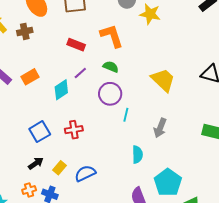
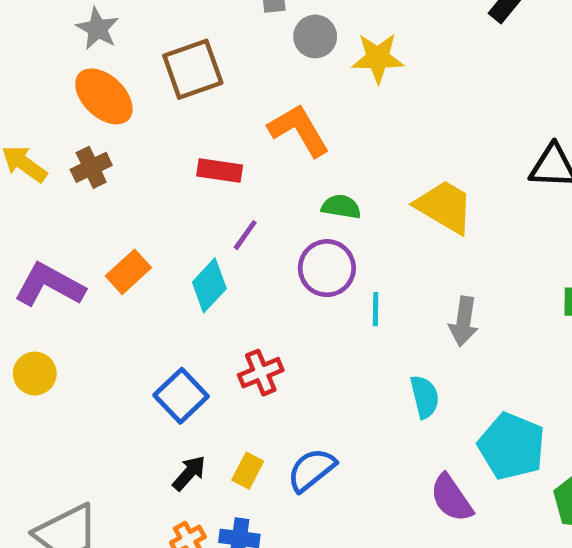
green semicircle: (111, 67) -> (341, 207), moved

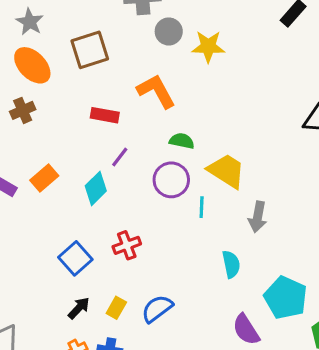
yellow trapezoid: (444, 207) -> (226, 171), moved

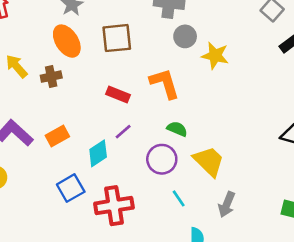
cyan line: (202, 207) -> (179, 198), moved, turned -48
red cross: (127, 245) -> (114, 206), size x1.6
blue square: (75, 258) -> (71, 188), moved

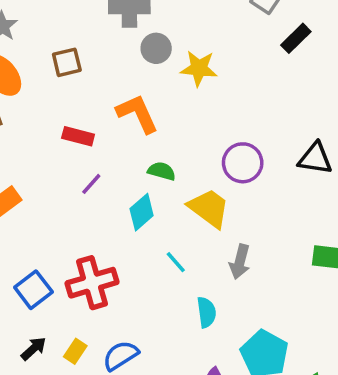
brown square: (117, 38) -> (67, 62), size x0.7
cyan diamond: (98, 153) -> (142, 212), moved
purple circle: (162, 159) -> (243, 163), moved
blue square: (71, 188) -> (33, 290), moved

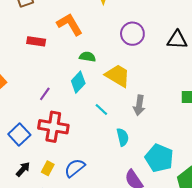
purple circle: (243, 163) -> (132, 34), moved
purple line: (91, 184) -> (45, 94), moved
red cross: (92, 283) -> (53, 127), turned 32

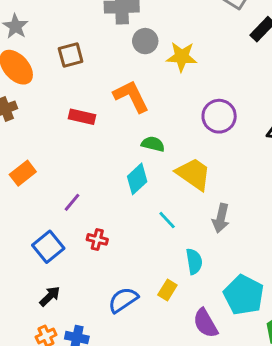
purple line: (45, 94) -> (72, 202), moved
red cross: (53, 127) -> (97, 239), size x0.5
yellow rectangle: (48, 168) -> (167, 290), moved

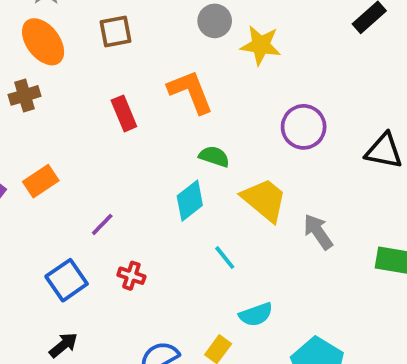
red rectangle: (82, 117) -> (124, 113), turned 50
gray arrow: (221, 218) -> (318, 232), moved, turned 128
cyan semicircle: (194, 261) -> (256, 314), turned 75

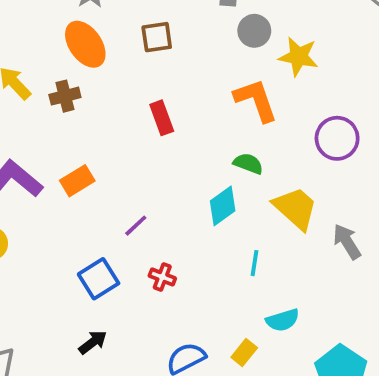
orange L-shape: (191, 92) -> (256, 100), moved
cyan line: (225, 258) -> (254, 263), turned 45

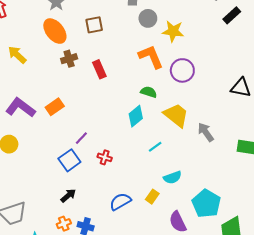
brown cross: (65, 96) -> (69, 59), moved
purple circle: (337, 138) -> (182, 70), moved
purple line: (136, 226) -> (81, 138), moved
cyan line: (254, 263) -> (155, 147), turned 48

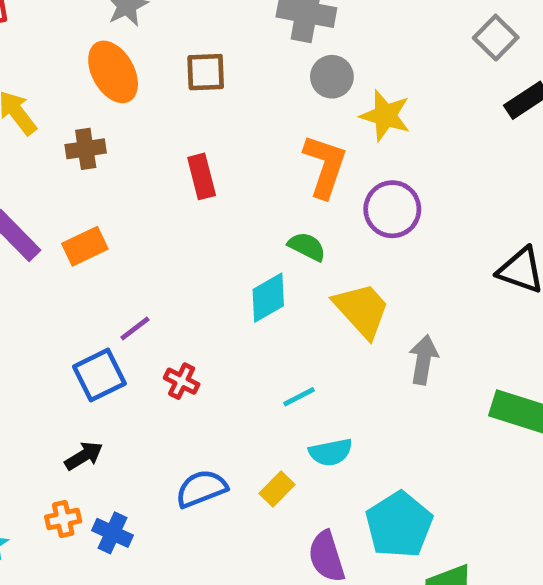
orange L-shape: (151, 57) -> (325, 166), turned 32
brown cross: (69, 59) -> (86, 149), moved
gray arrow: (206, 132) -> (423, 360), turned 36
cyan line: (155, 147) -> (299, 397), moved

